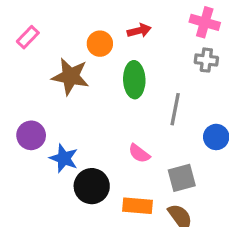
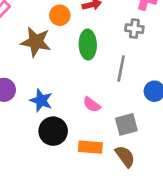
gray cross: (206, 60) -> (134, 29), moved
blue star: (64, 158) -> (41, 100), moved

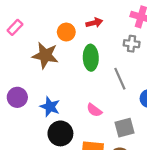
gray line: (121, 69) -> (120, 79), turned -35

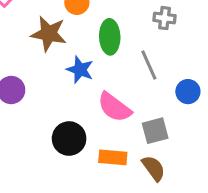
blue star: (50, 107) -> (80, 70), moved
pink semicircle: (94, 110) -> (114, 107), size x1.6

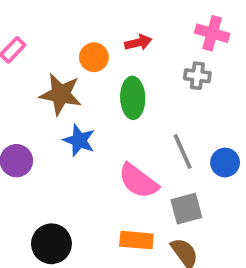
gray line: (149, 65) -> (183, 151), moved
blue star: (80, 70) -> (79, 140), moved
black circle: (69, 139) -> (51, 244), moved

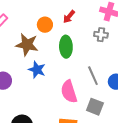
red arrow: (138, 42) -> (69, 17), turned 144
pink semicircle: (138, 181) -> (69, 92), turned 35
gray square: (186, 209) -> (95, 107), turned 36

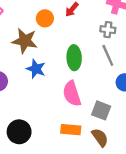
green ellipse: (66, 47) -> (74, 58), moved
gray line: (93, 76) -> (108, 55), moved

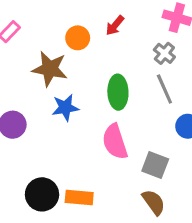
gray cross: (108, 30) -> (164, 53), turned 32
blue star: (36, 69) -> (65, 108), turned -30
orange rectangle: (71, 130) -> (79, 198), moved

